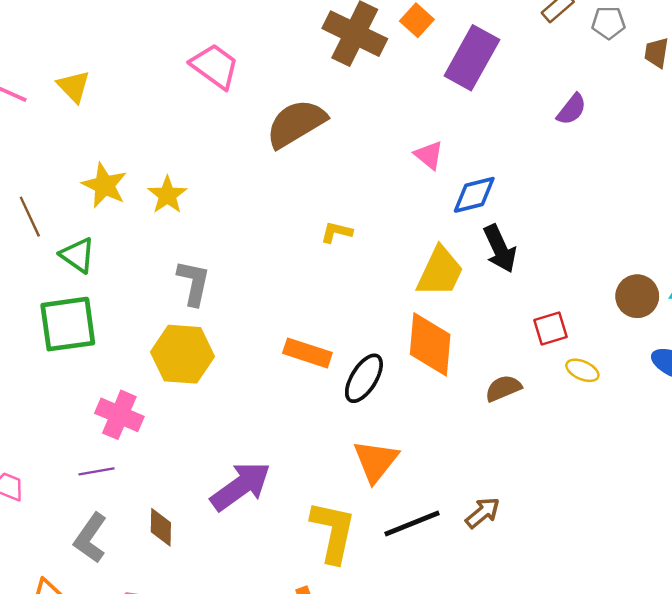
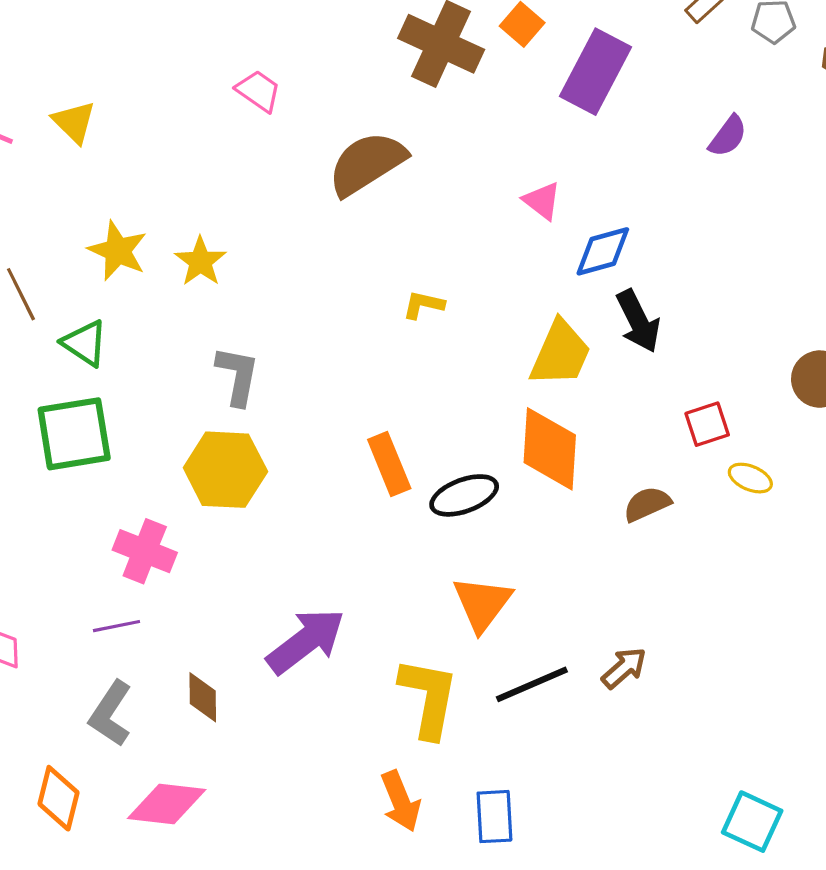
pink trapezoid: (215, 66) -> (258, 91), size x0.7
orange rectangle: (307, 353) -> (389, 464), turned 51
black ellipse: (364, 378) -> (464, 495), turned 39

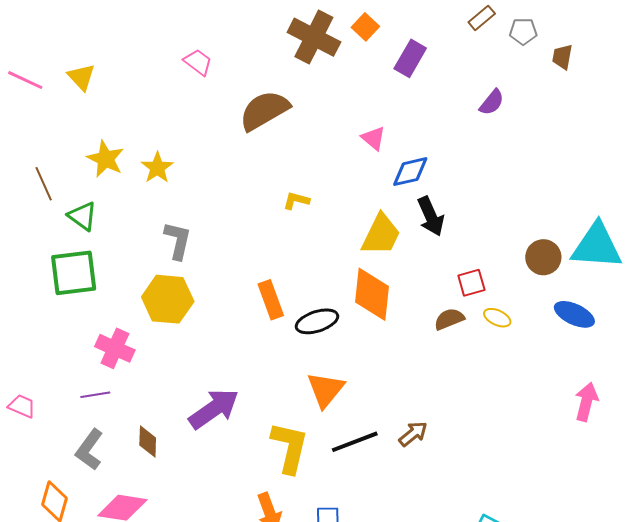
purple rectangle: (596, 72) -> (410, 58), size x0.7
brown semicircle: (647, 504) -> (449, 319), moved

